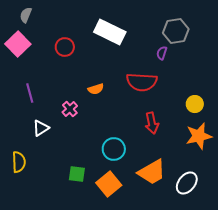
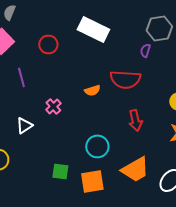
orange semicircle: (96, 89) -> (92, 90), moved
purple line: (30, 93) -> (21, 77), moved
orange square: (109, 184) -> (92, 181), turned 30

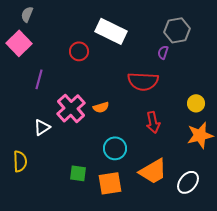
red circle: (48, 44) -> (79, 51), moved
purple line: (21, 77) -> (39, 79), turned 30
orange semicircle: (92, 90) -> (101, 107), moved
pink cross: (53, 106) -> (71, 108), size x1.8

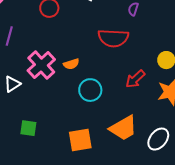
red arrow: (153, 122) -> (135, 79), moved, turned 60
cyan circle: (115, 148) -> (90, 90), moved
green square: (78, 173) -> (28, 128), moved

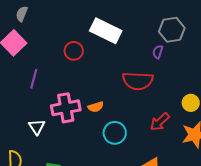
pink cross: (41, 65) -> (66, 108), turned 32
white triangle: (12, 84) -> (37, 127), turned -30

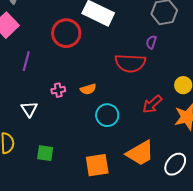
red circle: (74, 51) -> (66, 33), size x1.5
purple semicircle: (158, 52) -> (151, 42), moved
pink cross: (66, 108) -> (58, 90), size x0.5

